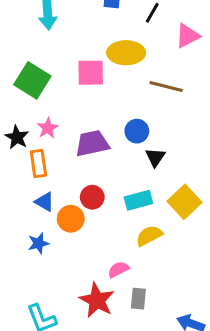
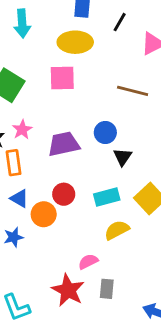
yellow ellipse: (126, 53) -> (75, 42), moved

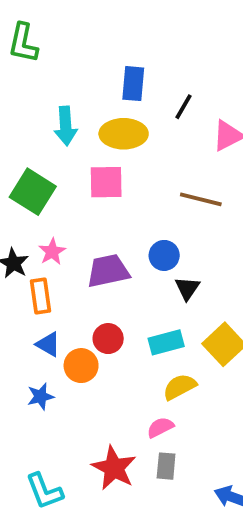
cyan arrow: (22, 24) -> (66, 126), moved
pink semicircle: (88, 262) -> (160, 427), moved

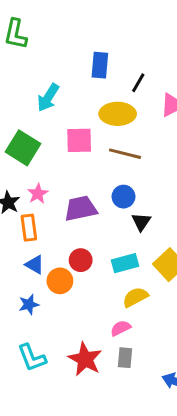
cyan arrow: (66, 126) -> (48, 98), turned 36
yellow ellipse: (124, 134) -> (118, 114), moved
brown line: (201, 199) -> (125, 154), moved
cyan L-shape: (44, 491) -> (32, 358), moved

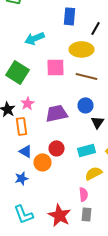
cyan arrow: (48, 98) -> (34, 38), turned 36
pink semicircle: (121, 328) -> (84, 194), turned 112

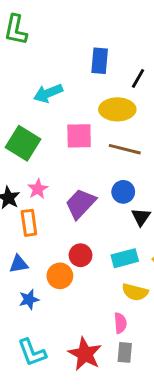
purple trapezoid: (56, 113) -> (81, 204), turned -35
blue triangle: (26, 151) -> (19, 264), moved, turned -40
yellow semicircle: (94, 173) -> (135, 292), turned -138

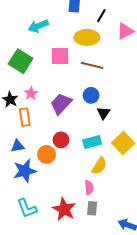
yellow semicircle: (135, 292) -> (99, 166), turned -72
blue star: (29, 299) -> (25, 171), size x1.6

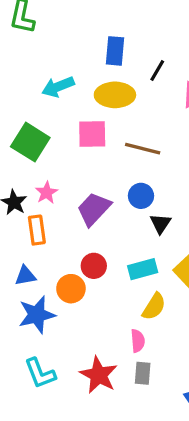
yellow ellipse: (87, 37) -> (115, 95), moved

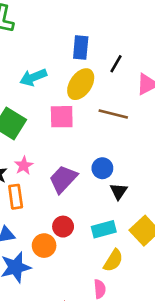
yellow ellipse: (115, 95) -> (81, 84), turned -56
brown line: (143, 149) -> (113, 114), moved

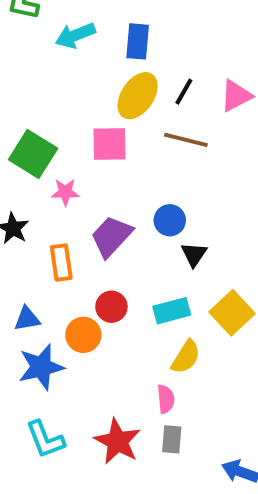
black line: (116, 64) -> (184, 92), moved
cyan arrow: (33, 77) -> (75, 35), moved
pink star: (24, 166) -> (65, 192), moved, turned 30
orange rectangle: (16, 197) -> (61, 262), moved

